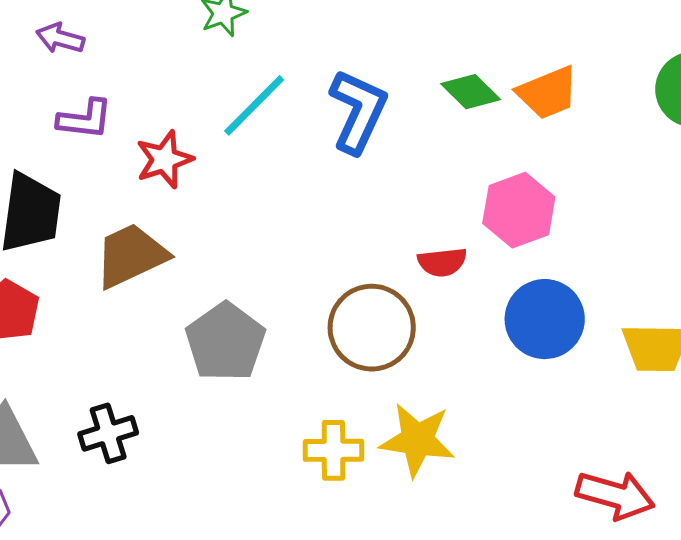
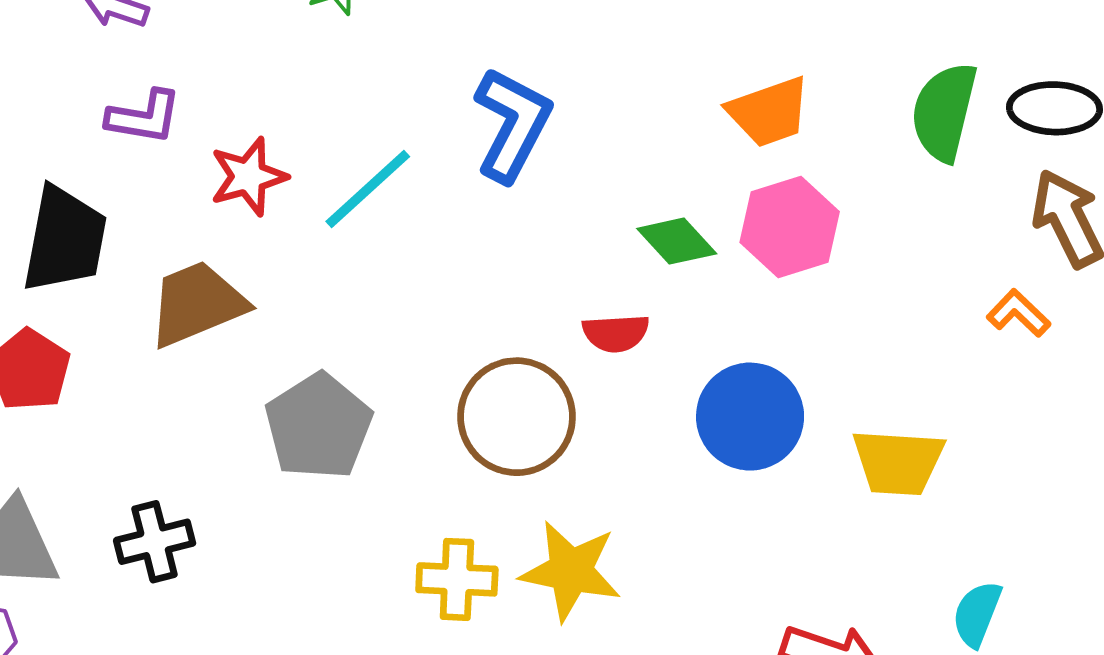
green diamond: (471, 92) -> (677, 241), moved
cyan line: (254, 105) -> (368, 189), moved
pink hexagon: (519, 210) -> (790, 227), moved

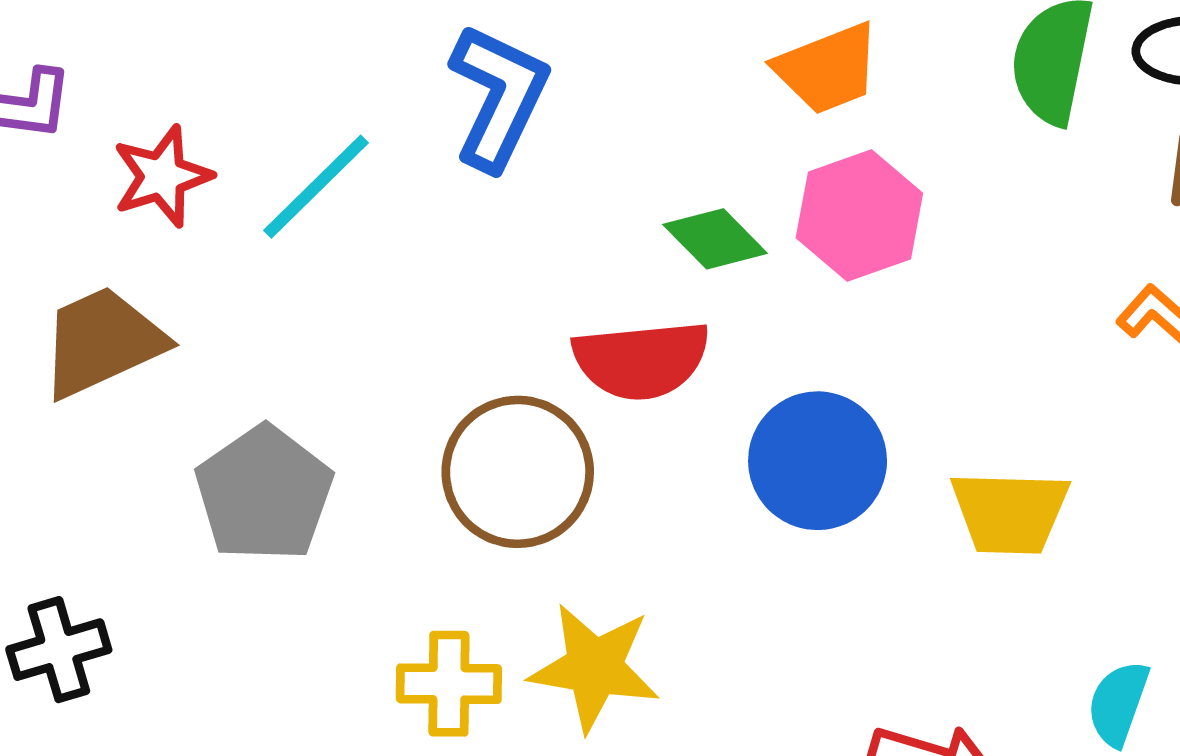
red semicircle: (616, 333) -> (641, 360), size x1.6

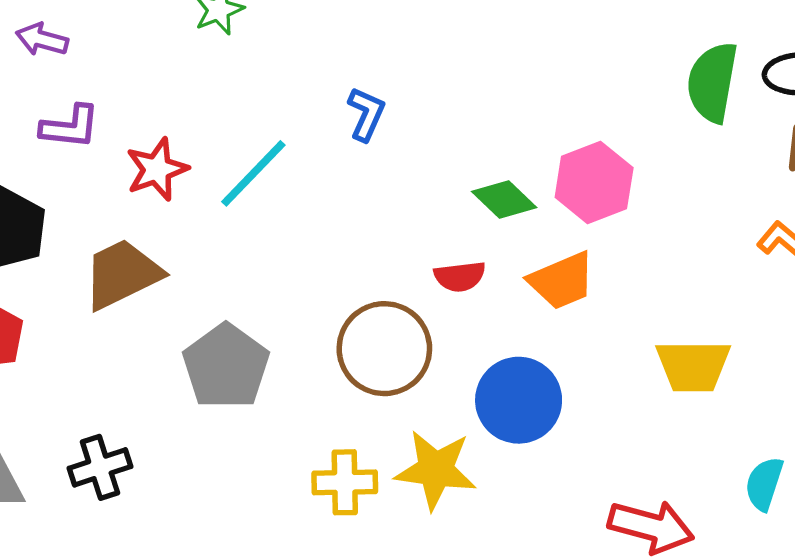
orange trapezoid: (828, 69) -> (562, 281), moved
blue L-shape: (499, 97) -> (366, 114), size x0.6
red semicircle: (641, 360) -> (460, 277), size x0.6
blue circle: (818, 461) -> (519, 400), moved

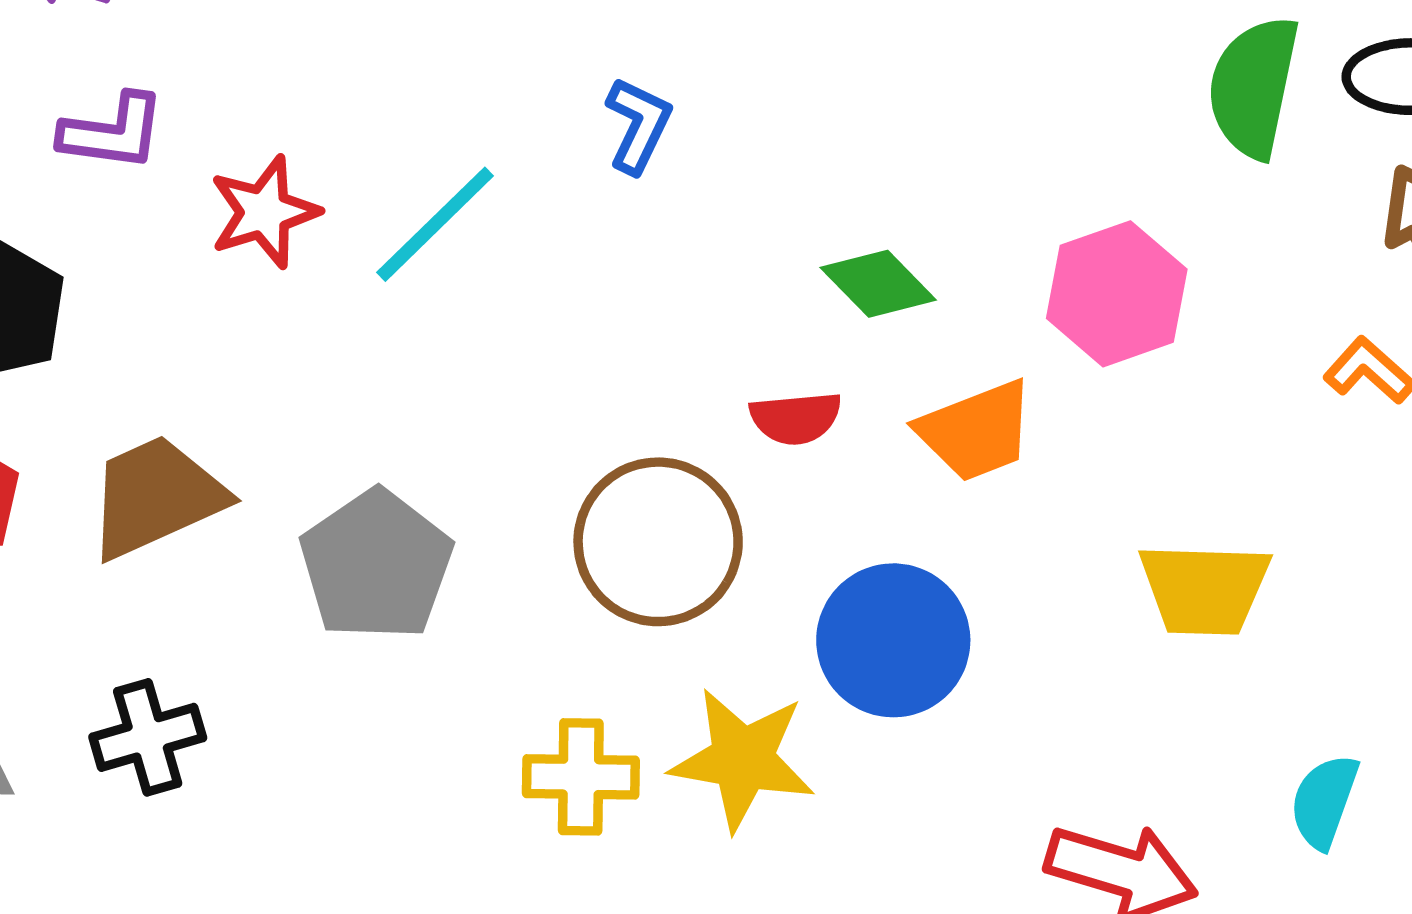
pink hexagon: (594, 182) -> (1117, 294), moved
brown trapezoid: (122, 274) -> (156, 497), moved

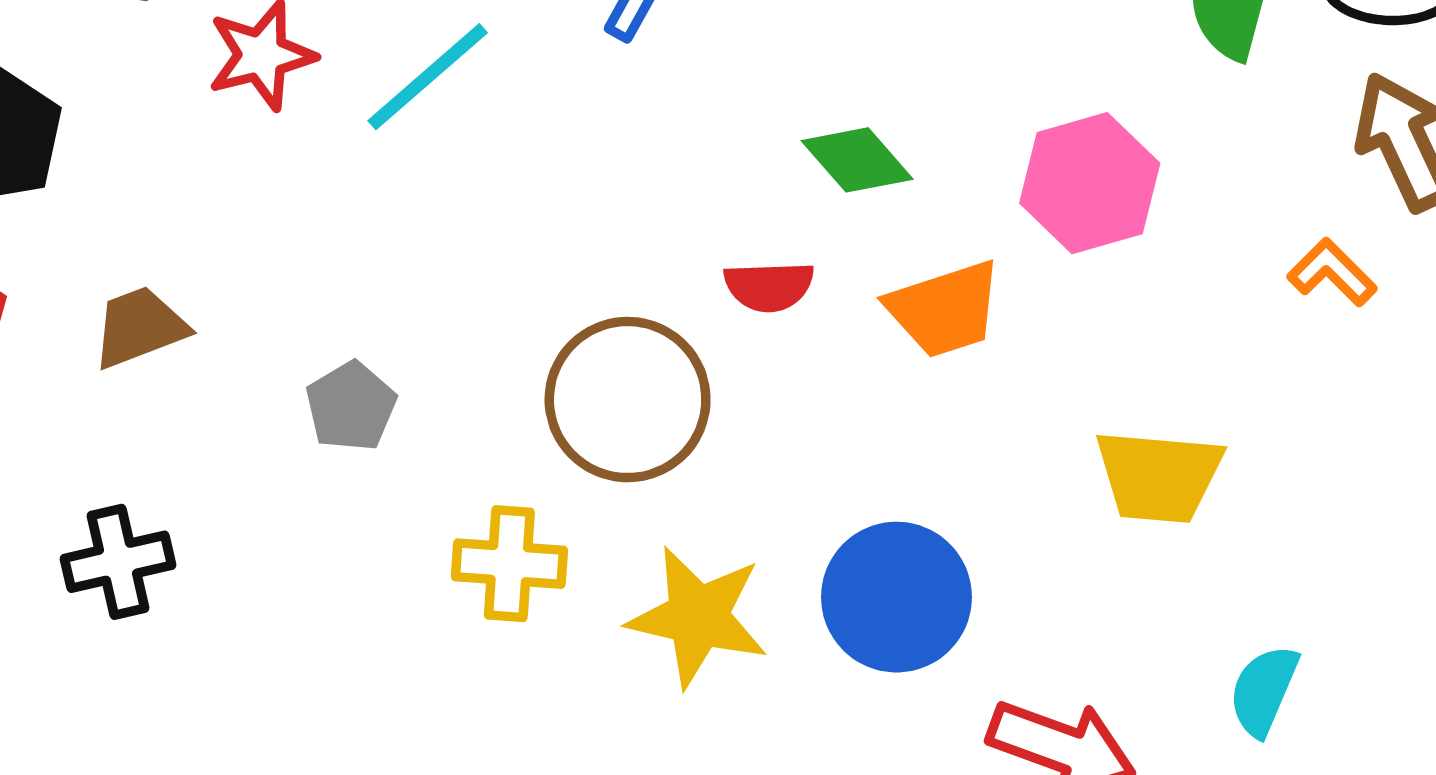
brown trapezoid: (156, 497) -> (140, 327), size x0.7
gray pentagon: (376, 565) -> (351, 406), size x0.6
blue circle: (893, 640) -> (896, 597), moved
yellow cross: (581, 777) -> (509, 564), moved

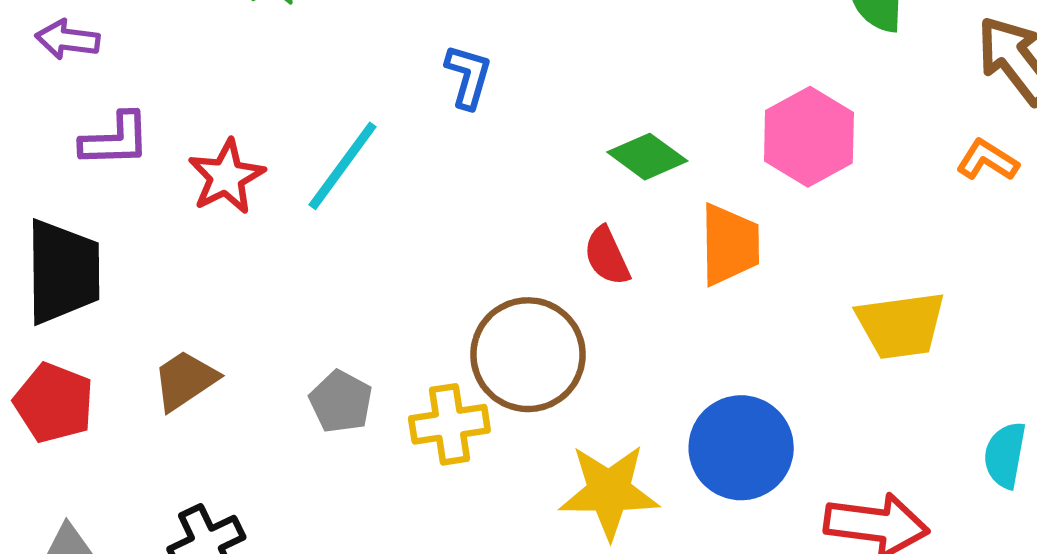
red semicircle: (769, 286) -> (607, 256), turned 80
orange trapezoid: (945, 309) -> (730, 245), turned -60
yellow cross: (509, 564) -> (449, 424), moved

